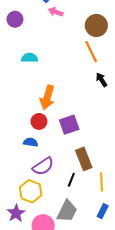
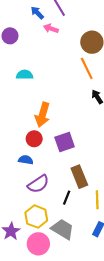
yellow hexagon: (31, 191) -> (36, 217), moved
gray trapezoid: (67, 211) -> (62, 229), turned -85

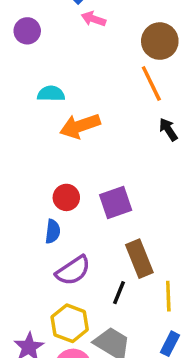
orange arrow: (43, 115) -> (80, 126), moved, turned 55
blue semicircle: (26, 160) -> (53, 231), turned 88

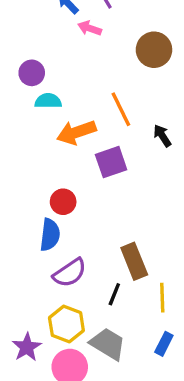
purple circle: (27, 31) -> (32, 73), moved
orange line: (151, 84) -> (121, 109), moved
purple square: (116, 203) -> (111, 162), moved
blue semicircle: (53, 231) -> (50, 235), size x1.4

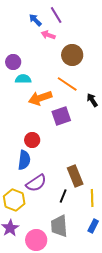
brown circle: (154, 50) -> (72, 55), moved
orange line: (121, 109) -> (67, 84), turned -30
yellow hexagon: (66, 324) -> (14, 200), moved
gray trapezoid: (108, 344) -> (59, 226), turned -125

